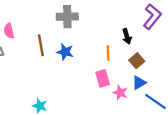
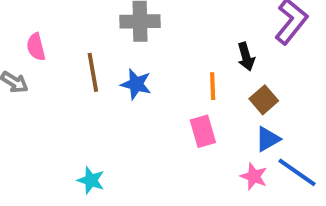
pink star: (120, 93) -> (254, 176), moved

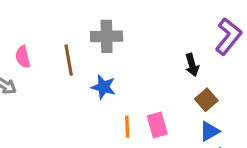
brown line: (93, 72) -> (69, 60), moved
orange line: (213, 86) -> (127, 127), moved

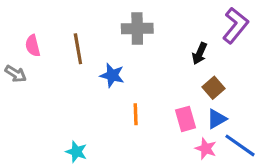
gray cross: (107, 36) -> (137, 29), moved
black arrow: (192, 65) -> (200, 53), turned 40
pink rectangle: (157, 125) -> (185, 119), moved

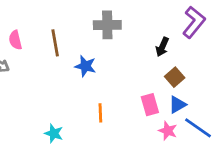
orange line: (136, 114) -> (100, 113), moved

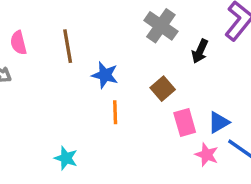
gray cross: (107, 25) -> (161, 26), moved, turned 36
brown square: (175, 77) -> (163, 89), moved
orange line: (100, 113) -> (115, 112), moved

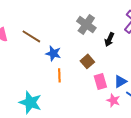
brown line: (68, 46) -> (31, 36), turned -48
cyan star: (66, 158) -> (30, 102), size x1.6

